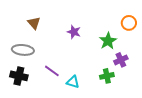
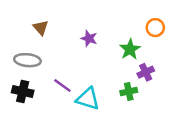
cyan triangle: (73, 82) -> (88, 99), size x1.5

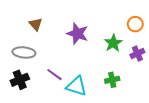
purple star: (89, 38) -> (78, 34), size x1.5
purple cross: (146, 72) -> (137, 54), moved
black cross: (23, 91) -> (20, 80), turned -36

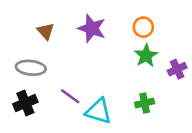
orange circle: (135, 24) -> (143, 27), moved
purple star: (78, 34) -> (92, 28), moved

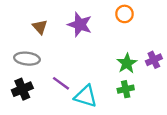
orange circle: (143, 27) -> (124, 14), moved
green star: (146, 56) -> (127, 63), moved

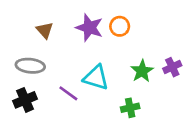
orange circle: (124, 14) -> (120, 26), moved
green cross: (126, 89) -> (130, 108), moved
cyan triangle: (86, 96) -> (96, 78), moved

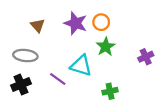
green star: (142, 71) -> (106, 47), moved

